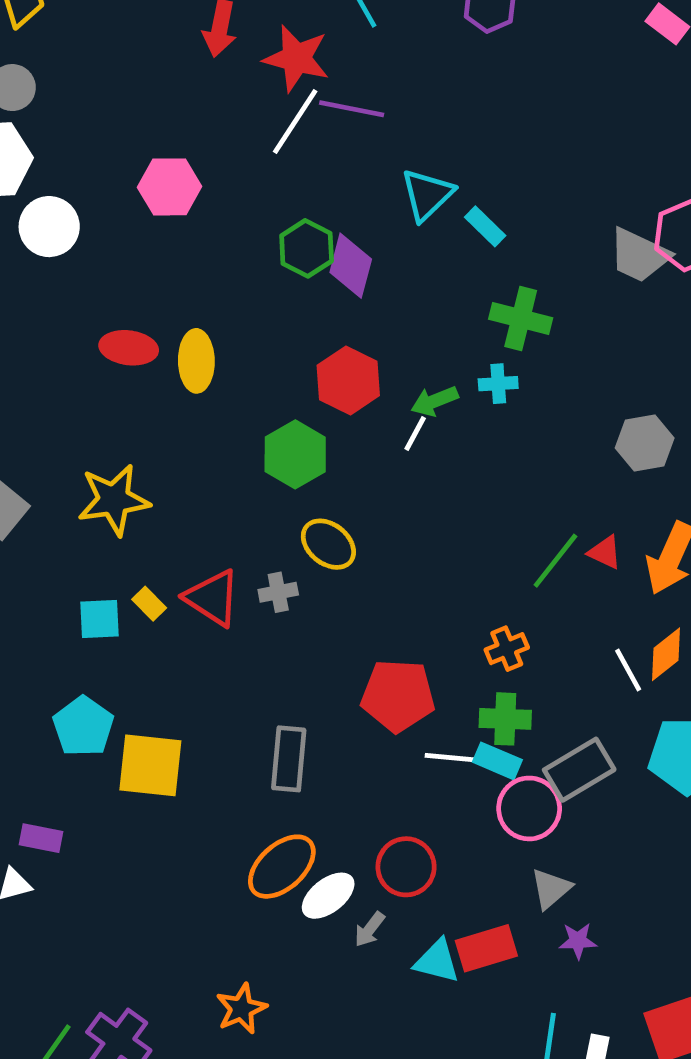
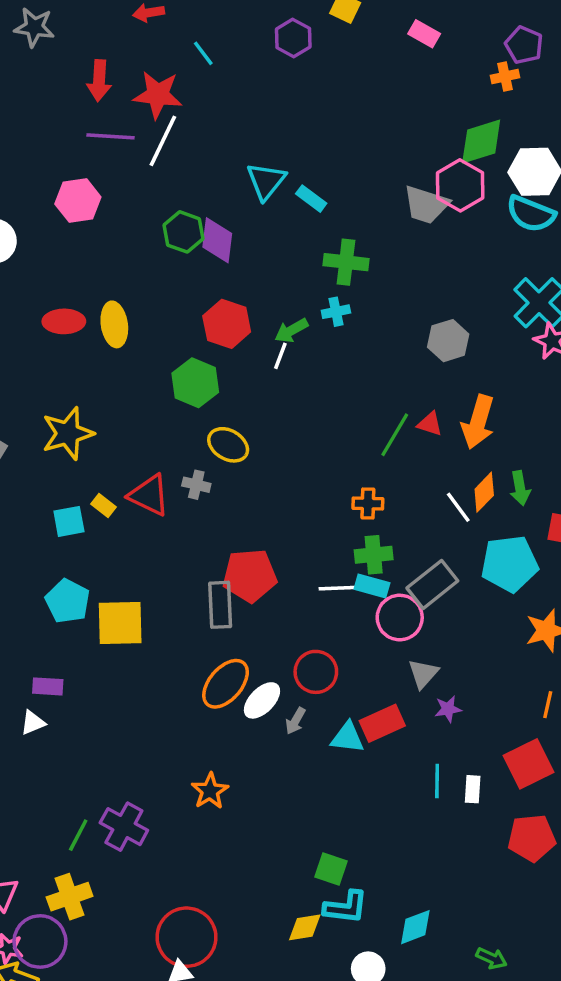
purple line: (352, 109) -> (111, 136), moved
gray cross: (278, 592) -> (196, 485), turned 32
orange cross: (507, 649) -> (368, 503), turned 32
red pentagon: (398, 696) -> (250, 576), moved

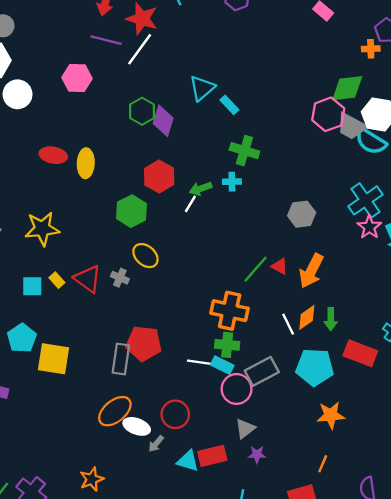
gray trapezoid: (426, 205) -> (351, 126), moved
orange cross: (368, 503) -> (230, 311), size x1.8
white ellipse: (262, 700) -> (137, 426), turned 55

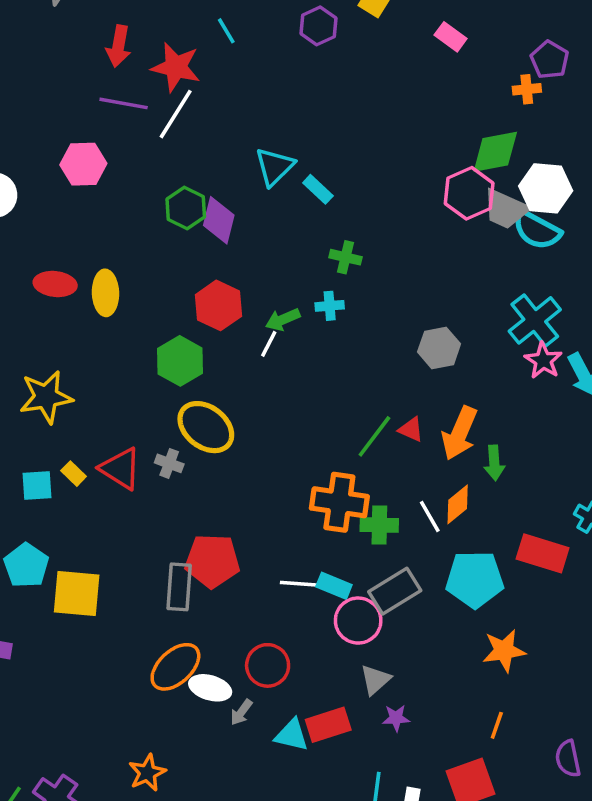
green cross: (244, 151) -> (345, 257), size x0.7
yellow ellipse: (145, 256) -> (206, 427), size x1.4
green arrow: (331, 319) -> (494, 463), moved
green cross: (227, 345) -> (379, 525), moved

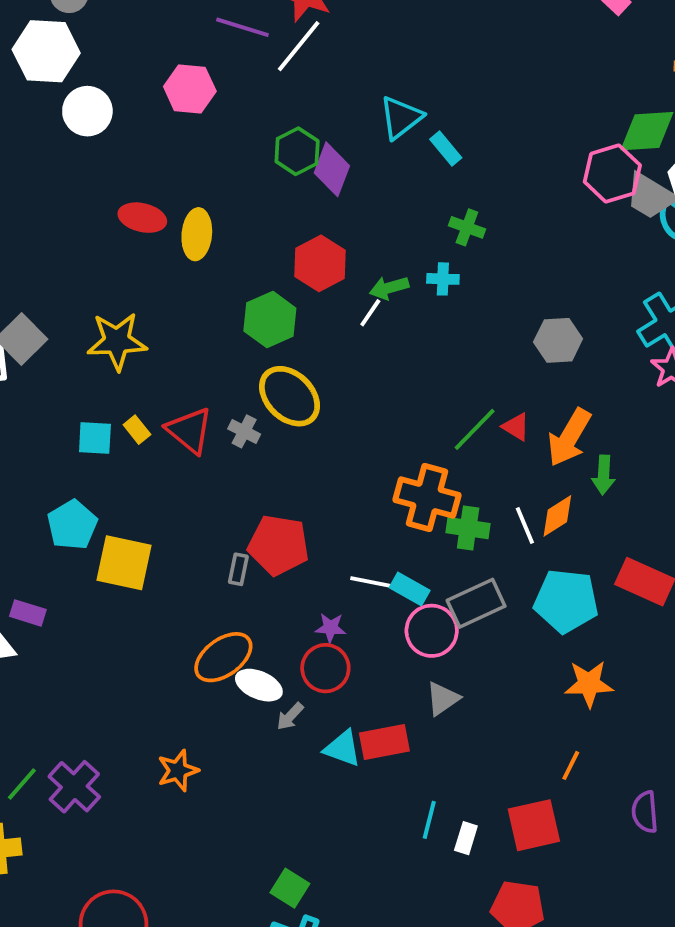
gray rectangle: (179, 587) -> (238, 569), size x0.6
purple star: (396, 718) -> (331, 628), moved

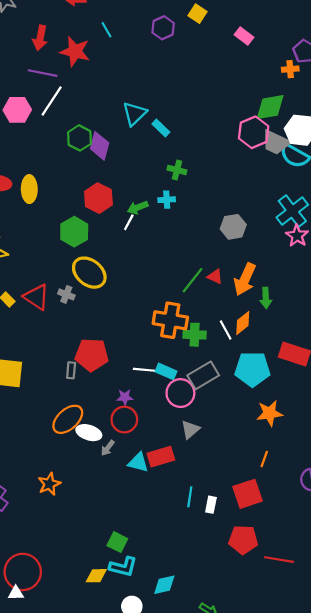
white line: (299, 46) -> (52, 101), moved

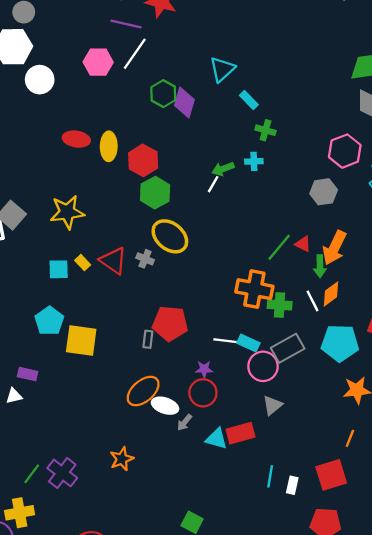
cyan rectangle: (161, 128) -> (249, 100), moved
pink hexagon: (254, 132) -> (345, 151), moved
red hexagon: (98, 198) -> (143, 160), moved
green arrow: (266, 298) -> (320, 266), moved

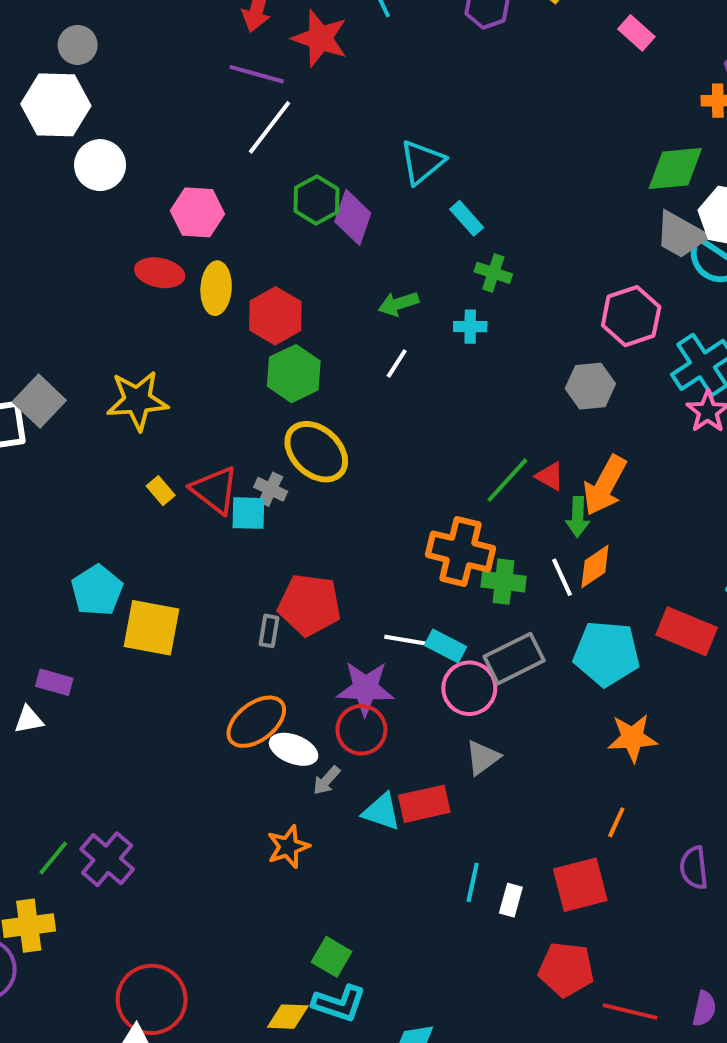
pink hexagon: (98, 62) -> (197, 212), moved
green arrow: (223, 169) -> (398, 304), moved
cyan square: (59, 269) -> (248, 513), moved
purple star: (204, 369) -> (365, 688), size x1.8
orange star: (122, 459) -> (288, 847), moved

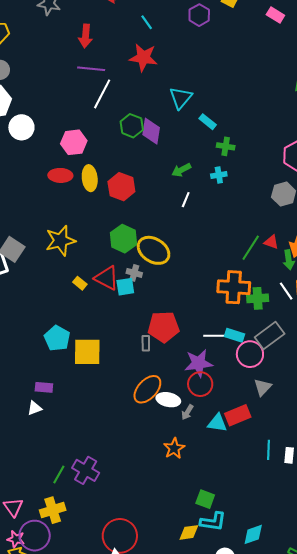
red star: (320, 38) -> (143, 58), moved
green hexagon: (294, 374) -> (124, 239), moved

